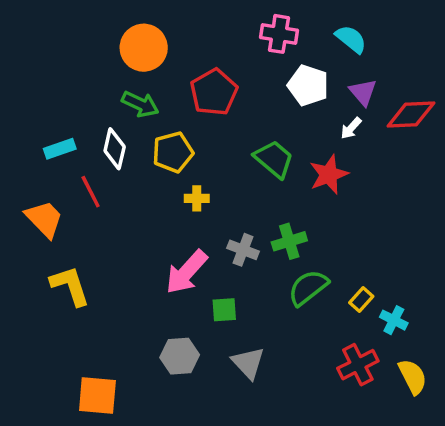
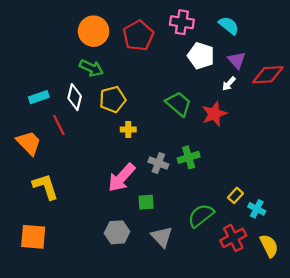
red pentagon: (214, 92) -> (138, 36), moved
green semicircle: (308, 288) -> (201, 216), moved
orange square: (97, 395) -> (33, 237), moved

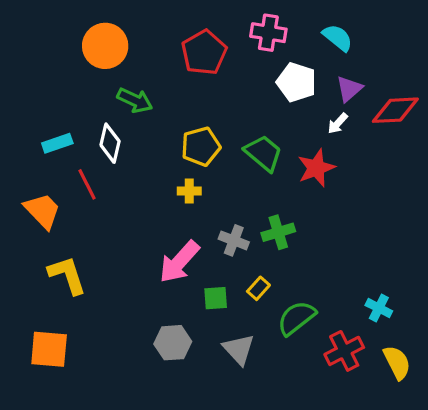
orange circle: (94, 31) -> (105, 46), moved
purple triangle: (237, 60) -> (349, 89), turned 30
yellow pentagon: (113, 99) -> (201, 146), moved
yellow rectangle: (236, 195) -> (258, 288), moved

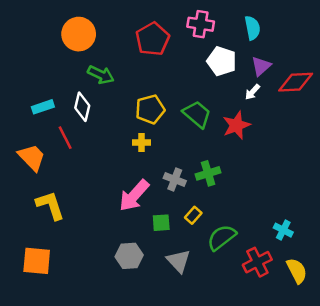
cyan semicircle: (338, 38) -> (252, 28), turned 40

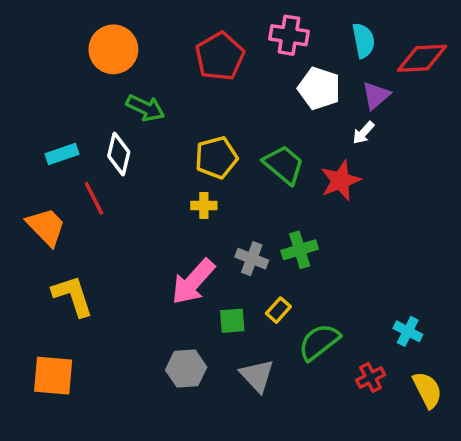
red diamond: (296, 82) -> (422, 58), moved
red cross: (257, 262) -> (371, 377), size x0.7

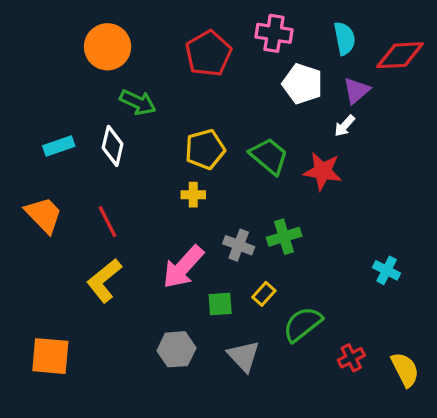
red star: (340, 181) -> (323, 171), turned 30
red line: (94, 198) -> (108, 222), moved
yellow L-shape: (73, 296) -> (104, 280), moved, turned -111
cyan cross: (408, 331) -> (387, 270), moved

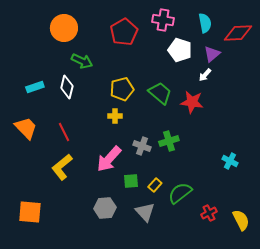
yellow rectangle: (264, 294) -> (155, 185), moved

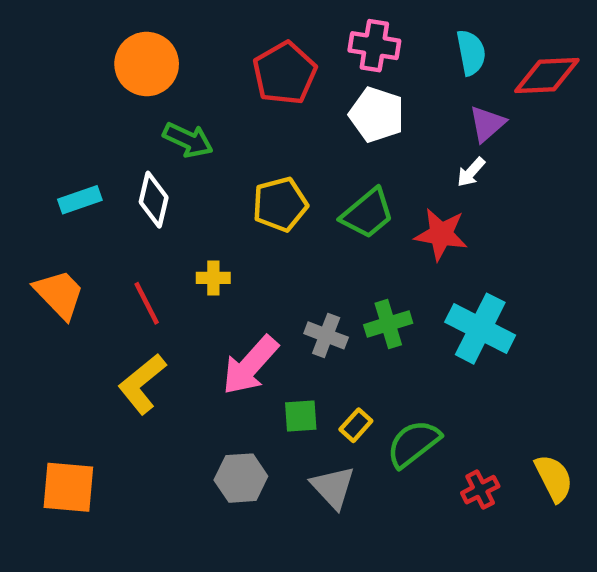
white pentagon: (180, 50) -> (377, 115), moved
green trapezoid: (160, 93) -> (367, 214), turned 100
yellow cross: (115, 116) -> (213, 278), moved
cyan cross: (230, 161) -> (480, 329), moved, size x1.8
yellow semicircle: (241, 220) -> (554, 478), moved

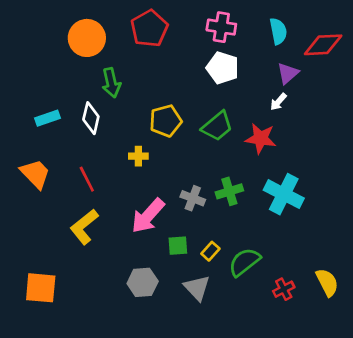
red pentagon: (285, 73) -> (149, 28), moved
green arrow: (188, 140) -> (111, 83), turned 52
yellow cross: (213, 278) -> (138, 156), moved

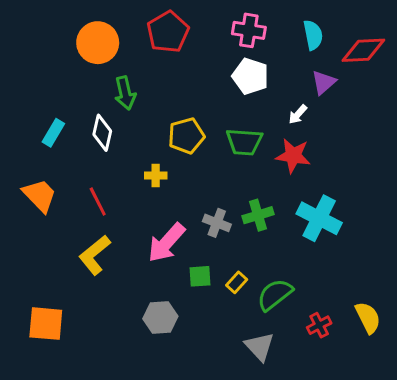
white arrow: (278, 102) -> (298, 114), moved
cyan rectangle: (47, 118) -> (53, 133), turned -40
green trapezoid: (217, 126) -> (244, 142), turned 44
gray triangle: (197, 288) -> (260, 347), moved

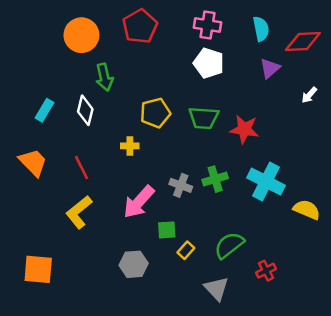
white arrow: (298, 114) -> (309, 95), moved
yellow rectangle: (237, 282) -> (186, 250), moved
yellow semicircle: (368, 318) -> (307, 210), moved, turned -40

